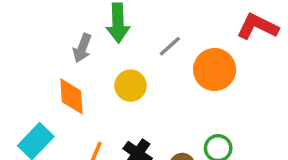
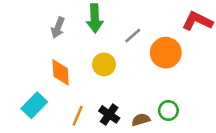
gray arrow: (82, 48) -> (58, 28), moved

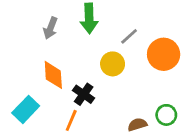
yellow circle: (104, 64) -> (113, 64), moved
black cross: (109, 114) -> (84, 94), moved

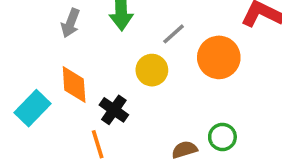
cyan rectangle: (26, 109) -> (32, 108), moved
orange line: (71, 120) -> (98, 144), turned -40

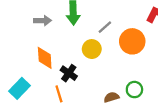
gray arrow: (70, 23) -> (43, 21), turned -112
cyan rectangle: (32, 108) -> (20, 88), moved

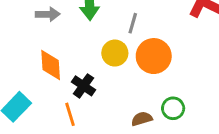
gray line: (105, 27) -> (133, 23), turned -32
orange circle: (132, 41) -> (154, 56), moved

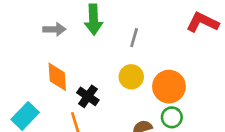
yellow circle: (115, 53) -> (131, 77), moved
orange circle: (154, 56) -> (169, 87), moved

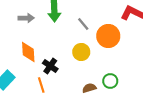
gray line: (134, 38) -> (83, 24), turned -56
orange circle: (169, 87) -> (108, 36), moved

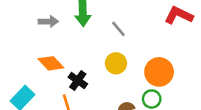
orange circle: (108, 36) -> (159, 72), moved
orange diamond: (28, 52) -> (51, 63), turned -40

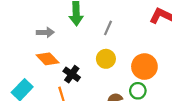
gray arrow: (48, 21) -> (45, 32), moved
gray line: (118, 29) -> (108, 28), turned 64

